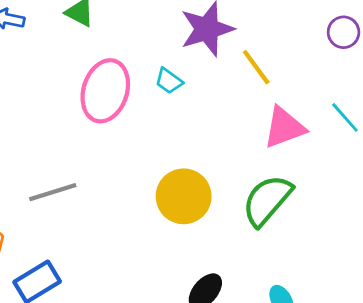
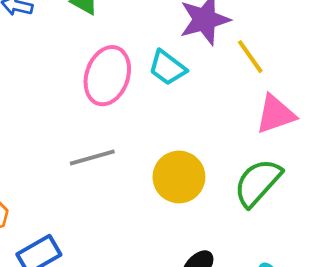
cyan trapezoid: (169, 81) -> (167, 68), size x1.4
gray line: (53, 192) -> (92, 158), moved

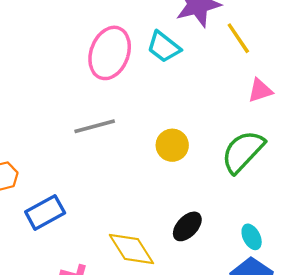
pink triangle: (276, 114) -> (260, 90), size x0.7
yellow circle: (179, 177) -> (172, 145), size x0.7

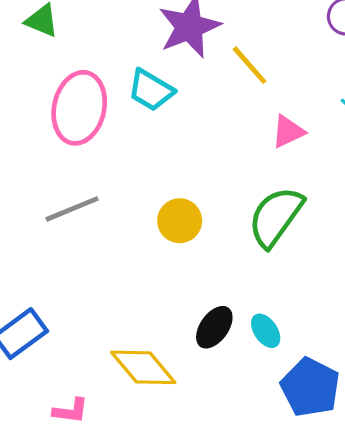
cyan ellipse: (252, 237) -> (266, 331), moved

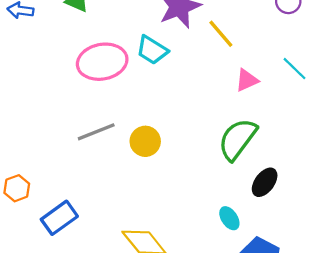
pink ellipse: (79, 108) -> (102, 62), turned 66
yellow circle: (180, 221) -> (145, 141), moved
black ellipse: (214, 327) -> (265, 182), moved

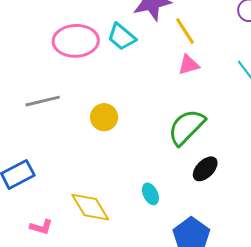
pink triangle: (247, 80) -> (189, 65), moved
gray line: (96, 132) -> (43, 101), moved
cyan ellipse: (229, 218) -> (150, 194), moved

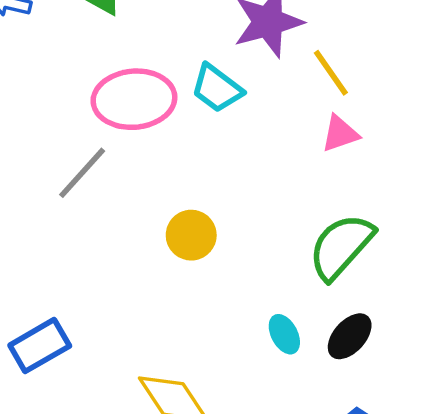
gray line: (43, 101) -> (82, 173), moved, turned -32
black ellipse: (205, 169) -> (350, 336), moved
cyan ellipse: (150, 194) -> (284, 334), moved

